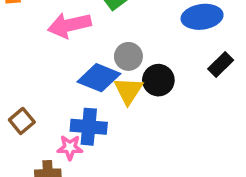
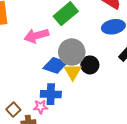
gray circle: (128, 56) -> (72, 52), size x1.6
brown square: (22, 121) -> (13, 110), moved

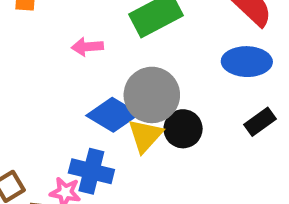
pink arrow: (36, 36) -> (87, 47), size x0.6

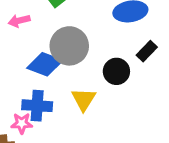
black circle: (183, 129) -> (116, 71), moved
yellow triangle: (145, 136) -> (84, 99), moved

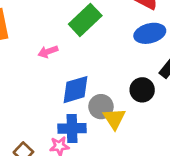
gray circle: (69, 46) -> (101, 107), moved, size x0.7
blue diamond: (45, 64) -> (75, 90), turned -32

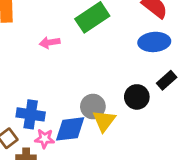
blue diamond: (75, 90) -> (70, 129), moved
blue cross: (72, 128) -> (31, 114), moved

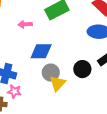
blue diamond: (70, 129) -> (41, 51), moved

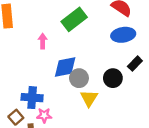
pink arrow: (25, 24) -> (43, 41), turned 104
gray circle: (51, 73) -> (79, 78), moved

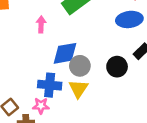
blue cross: (32, 98) -> (50, 85), moved
yellow triangle: (89, 98) -> (78, 89), moved

